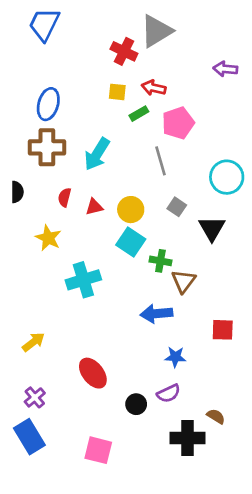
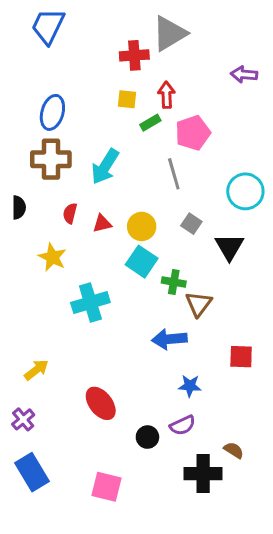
red cross: (124, 51) -> (134, 55), turned -30
red arrow: (154, 88) -> (166, 95), turned 75
purple cross: (35, 397) -> (23, 419), moved

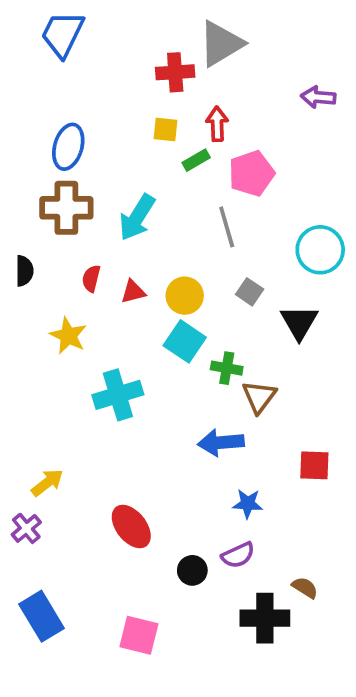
purple cross: (23, 419) -> (26, 528), moved

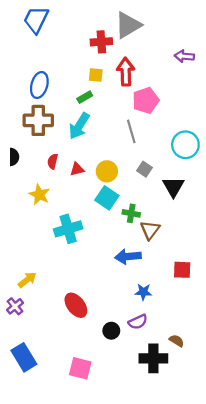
red arrow: (217, 124) -> (126, 72), size x1.4
green rectangle: (196, 160) -> (85, 97), moved

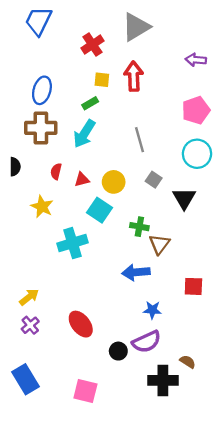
red cross: (101, 42) -> (92, 45), moved, turned -30
pink pentagon: (146, 100) -> (196, 110), moved
cyan square: (107, 198) -> (100, 210), moved
purple cross: (15, 306) -> (30, 325), moved
purple semicircle: (138, 322) -> (146, 342), size x1.4

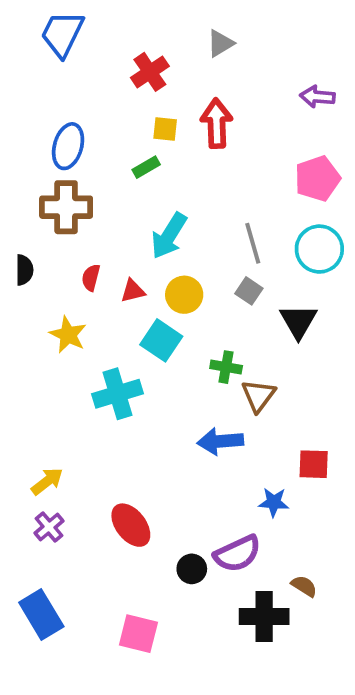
gray triangle: (136, 27) -> (220, 43), size x0.6
cyan arrow: (84, 134) -> (169, 236), moved
gray line: (139, 140) -> (253, 243), moved
blue star: (152, 310) -> (274, 502), moved

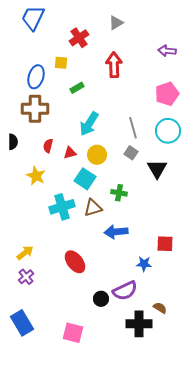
yellow square: (165, 129) -> (61, 63), moved
brown triangle: (258, 396) -> (93, 208), moved, turned 36
red ellipse: (131, 525) -> (75, 262), moved

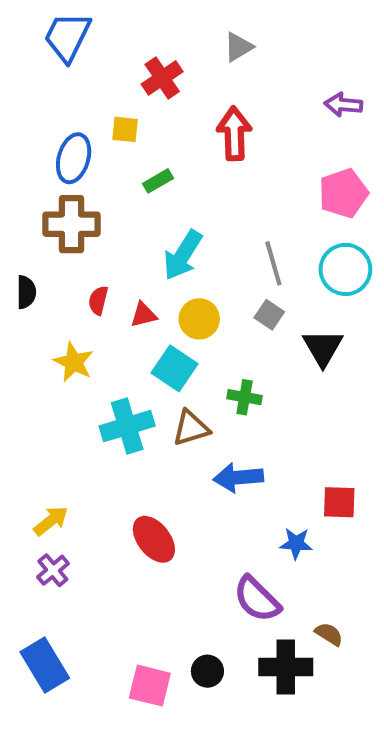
purple semicircle: (125, 291) -> (257, 599), turned 70
black circle: (101, 299) -> (207, 671), moved

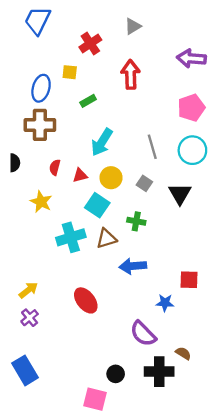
purple arrow: (343, 105) -> (191, 58), size x1.4
gray square: (269, 315) -> (144, 183), moved
pink square: (150, 686) -> (95, 399), moved

